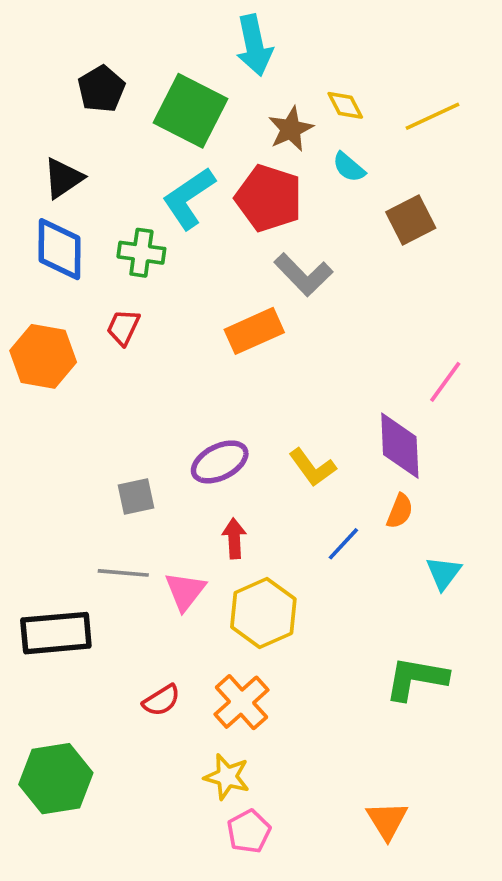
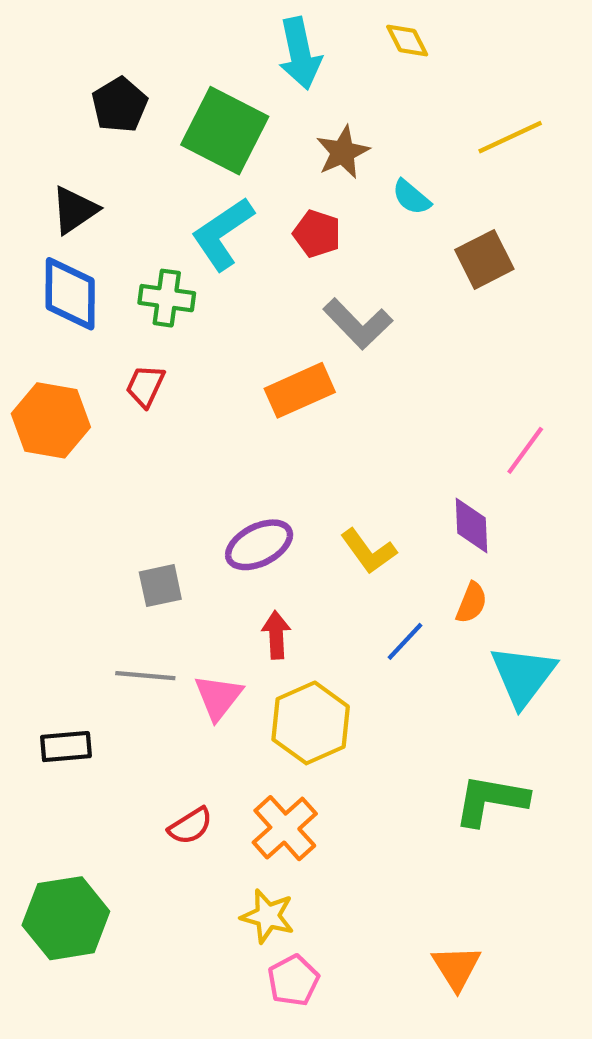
yellow diamond: (345, 105) -> (407, 41), moved
red pentagon: (269, 198) -> (317, 234), size x0.6
purple diamond: (400, 446) -> (471, 526), size x0.7
cyan triangle: (443, 573) -> (523, 676), size x1.6
black rectangle: (56, 633) -> (66, 747), size x0.6

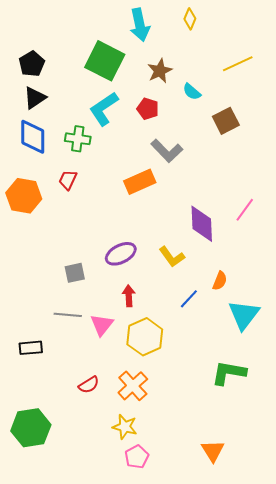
yellow diamond: (407, 41) -> (190, 19), turned 50
black pentagon: (120, 105) -> (32, 64), moved
purple diamond: (471, 526) -> (202, 224), moved, size x1.4

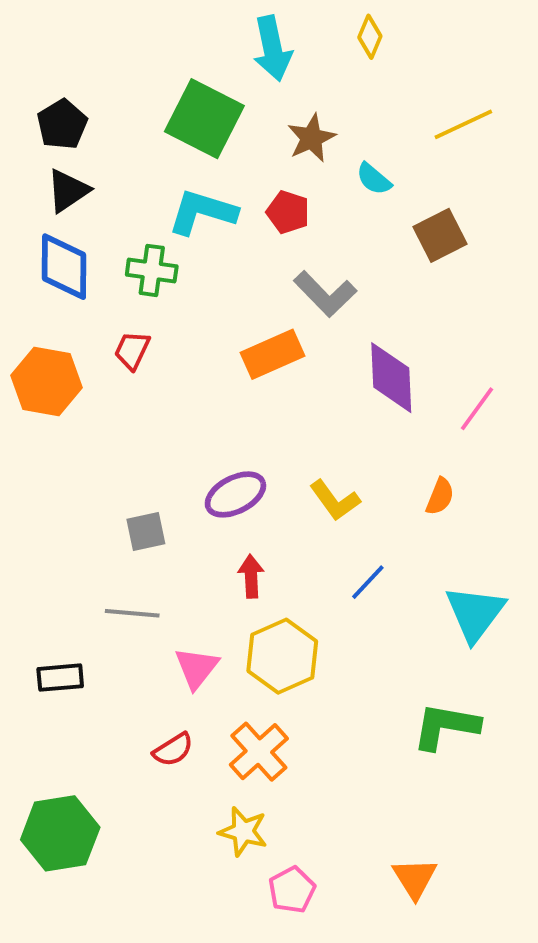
cyan L-shape: (104, 109) -> (202, 212), turned 51
purple diamond: (202, 224) -> (391, 378), moved
orange semicircle: (220, 281) -> (440, 496), moved
pink triangle: (102, 325) -> (197, 668), moved
pink pentagon: (137, 457) -> (292, 890), moved

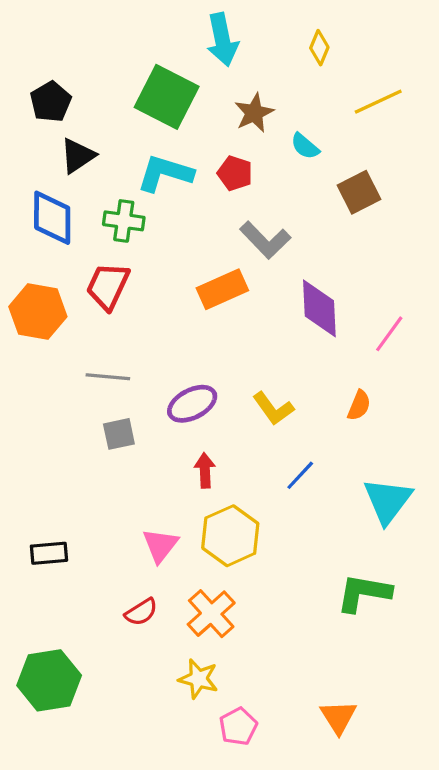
yellow diamond: (370, 37) -> (319, 48), moved
black triangle: (68, 191) -> (78, 156), moved
red trapezoid: (132, 350) -> (108, 286), size x1.5
gray line: (132, 613) -> (108, 377), moved

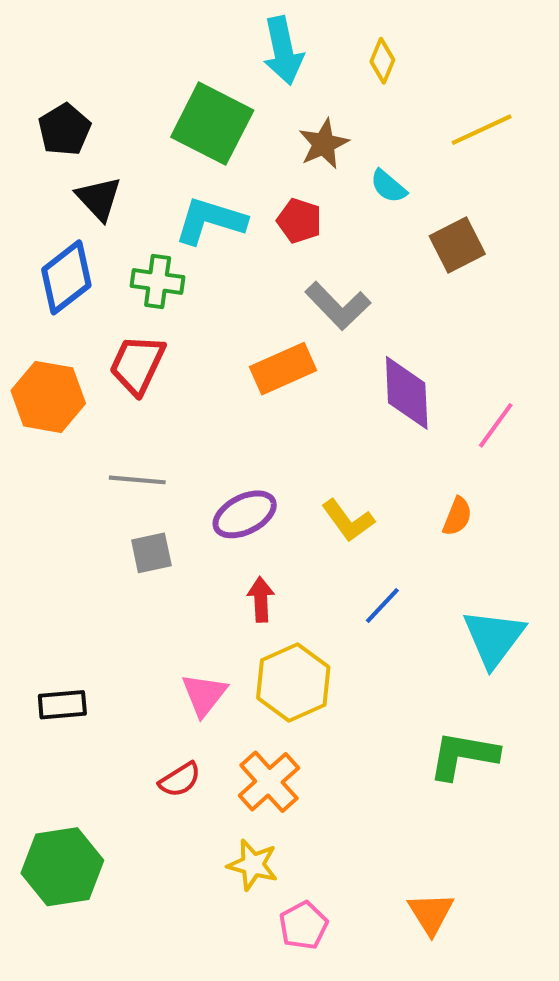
yellow diamond: (319, 48) -> (382, 61), moved
black triangle: (78, 156) -> (99, 198), turned -39
blue diamond: (52, 218) -> (66, 277), turned 52

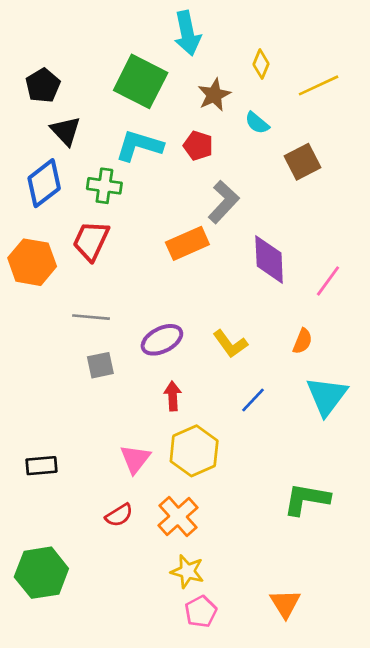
yellow diamond: (382, 61) -> (261, 64), moved
gray L-shape: (338, 306) -> (224, 202), turned -93
cyan triangle: (494, 638) -> (327, 396), moved
yellow star: (253, 865) -> (187, 571), moved

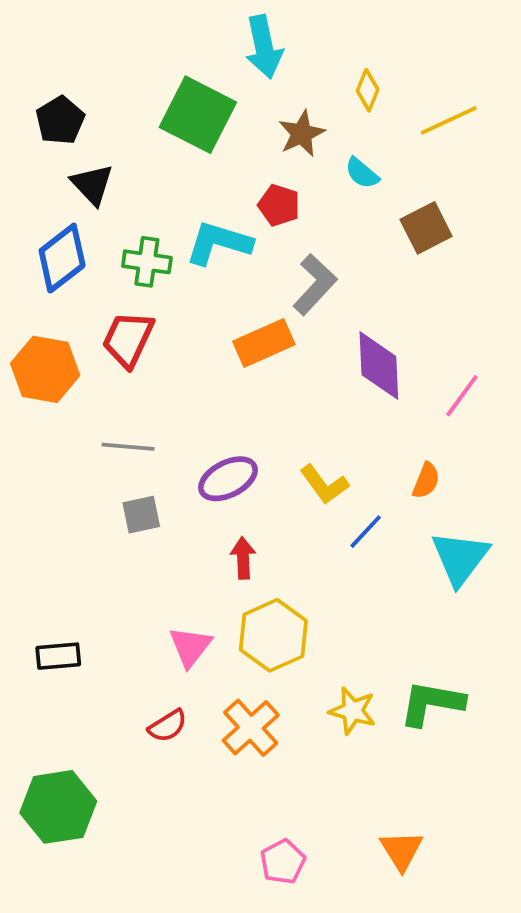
cyan L-shape: (139, 146) -> (219, 243), moved
blue line: (253, 400) -> (366, 532), moved
yellow star: (187, 571) -> (353, 711), moved

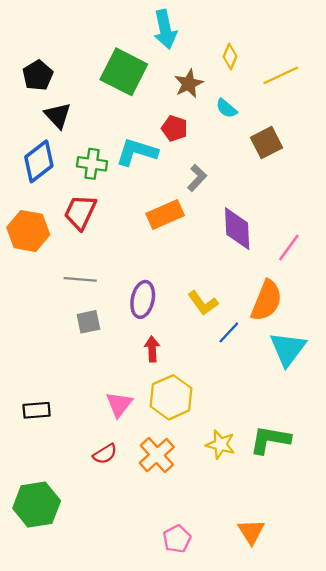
gray L-shape: (315, 284) -> (197, 178), size x0.7
purple ellipse: (228, 479) -> (143, 299), turned -51
orange semicircle: (426, 481) -> (267, 301), size x1.8

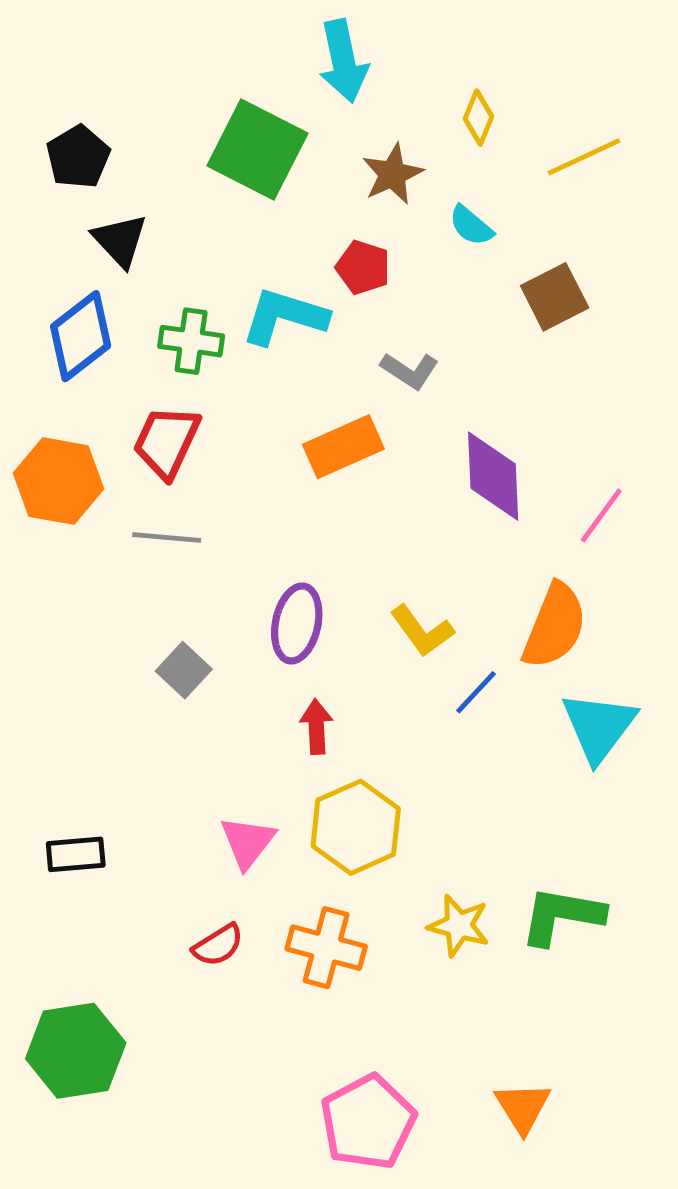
gray L-shape: (197, 178) -> (410, 371), turned 80
gray line: (80, 279) -> (167, 538), moved
gray square: (88, 322) -> (184, 670), turned -35
orange cross: (157, 455) -> (326, 948), turned -33
pink pentagon: (177, 539) -> (368, 1122), size x1.6

